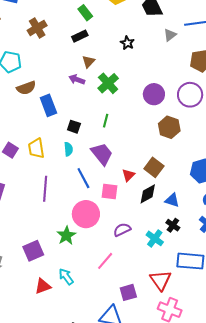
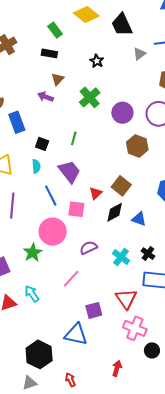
black rectangle: (80, 36) -> (49, 53), turned 35
green cross: (108, 83) -> (90, 97), moved
black cross: (173, 225) -> (148, 254), moved

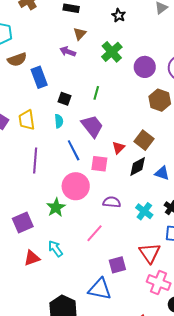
purple semicircle: (89, 248) -> (112, 202), turned 30

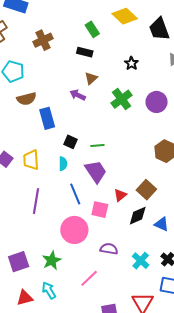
purple circle: (145, 67) -> (157, 102), moved
green line: (96, 93) -> (97, 146), moved, turned 64
green star: (56, 207) -> (52, 260), moved

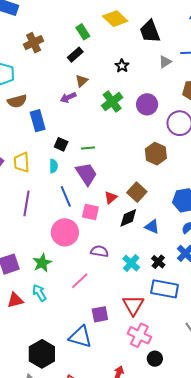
black rectangle: (85, 52) -> (75, 55), turned -56
purple arrow: (78, 95) -> (68, 97), turned -49

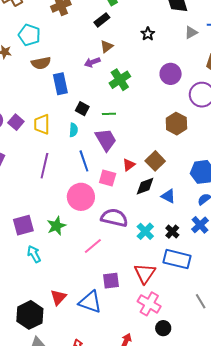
green cross: (112, 102) -> (120, 80), moved
purple semicircle: (99, 251) -> (114, 218), size x1.5
cyan arrow: (39, 293) -> (34, 254), moved
red triangle: (15, 300) -> (58, 297), moved, turned -36
black hexagon: (42, 354) -> (30, 315), moved

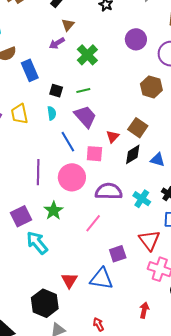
purple line: (44, 166) -> (38, 172), moved
cyan arrow: (34, 254) -> (37, 243), size x1.4

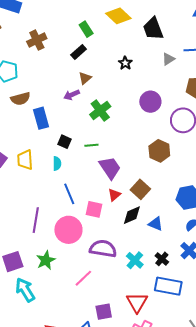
purple trapezoid: (85, 116) -> (110, 168), moved

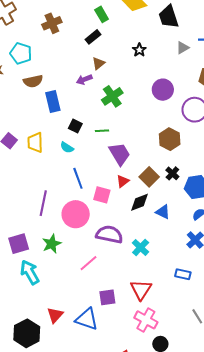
cyan semicircle: (57, 164) -> (67, 148), turned 120
black cross: (162, 259) -> (172, 173), moved
blue rectangle: (168, 286) -> (183, 274), moved, size x0.6

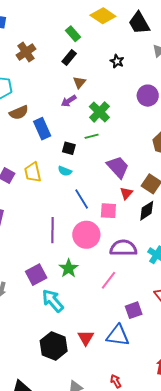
green line: (102, 131) -> (92, 136), moved
black hexagon: (27, 333) -> (54, 346), moved

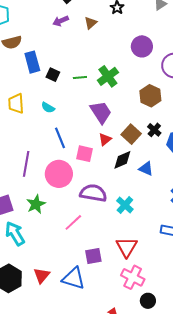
brown triangle: (79, 82) -> (91, 23), moved
purple arrow: (69, 101) -> (61, 21), moved
green cross: (99, 112) -> (108, 76), moved
black square: (69, 148) -> (53, 75), moved

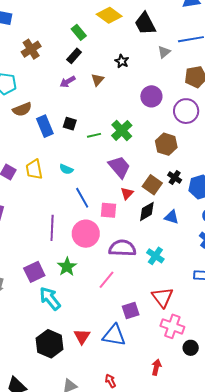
black square: (53, 75) -> (70, 124), moved

